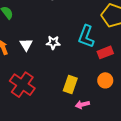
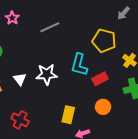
white star: (53, 43) -> (47, 74), size x1.5
red cross: (22, 85) -> (20, 120), size x0.7

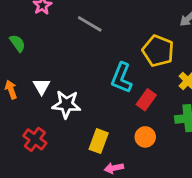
gray line: (50, 27) -> (90, 24), turned 48
white star: (47, 74) -> (66, 104), moved
red rectangle: (100, 79) -> (146, 100), turned -35

